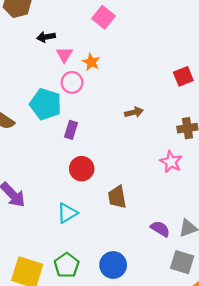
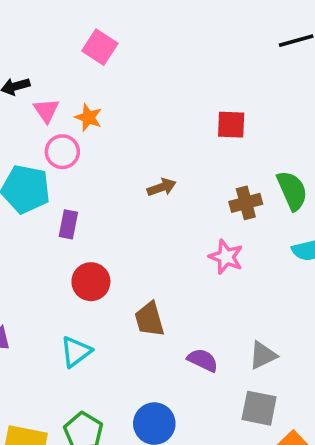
red square: (183, 76) -> (231, 125), turned 30
purple semicircle: (160, 229) -> (203, 360), moved

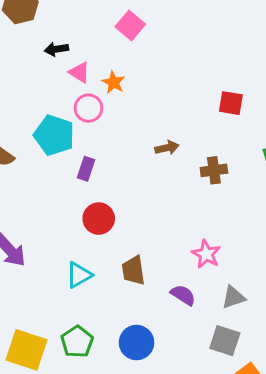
pink triangle: (46, 110) -> (79, 72), turned -30
brown cross: (246, 203) -> (214, 170), moved
pink star: (226, 257) -> (206, 254), moved
brown trapezoid: (149, 319) -> (133, 270), moved

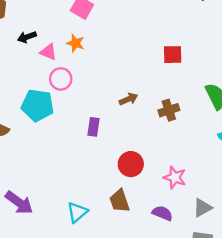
orange star: (114, 82) -> (75, 43), moved
purple rectangle: (86, 169) -> (93, 127), moved
red circle: (99, 219) -> (131, 164), moved

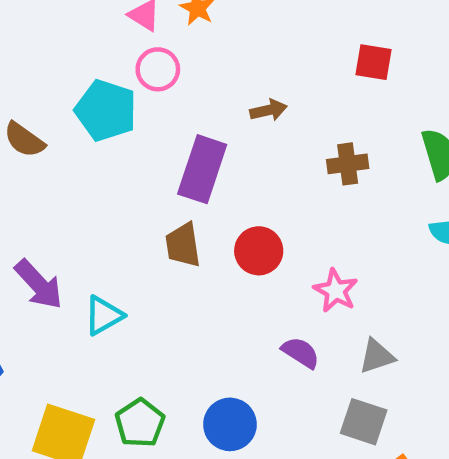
brown arrow: (128, 99) -> (268, 110), moved
purple rectangle: (93, 127) -> (202, 169), size x1.8
brown trapezoid: (120, 201) -> (183, 245), moved
cyan triangle: (77, 212) -> (104, 315), moved

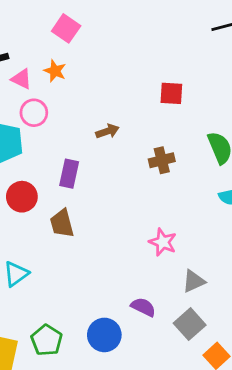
purple rectangle: (202, 169) -> (69, 174), size x0.7
red circle: (259, 251) -> (22, 197), moved
purple semicircle: (301, 353) -> (143, 307), moved
gray square: (364, 422) -> (190, 324), turned 36

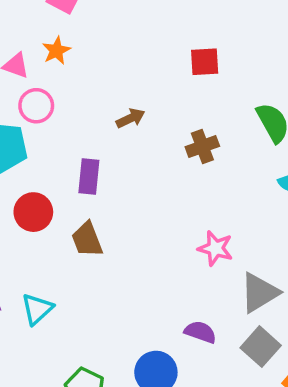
orange star: (55, 71) -> (56, 51), turned 30
gray triangle: (194, 281) -> (259, 293), size x1.4

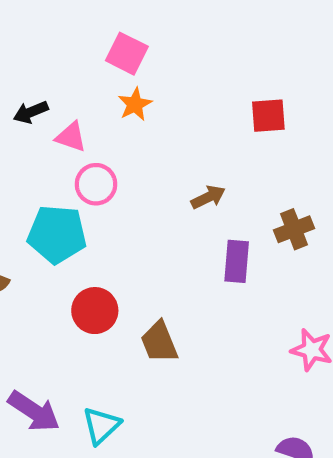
orange star: (56, 51) -> (135, 104), moved
red square: (205, 62) -> (268, 116), moved
purple rectangle: (89, 176) -> (237, 261), moved

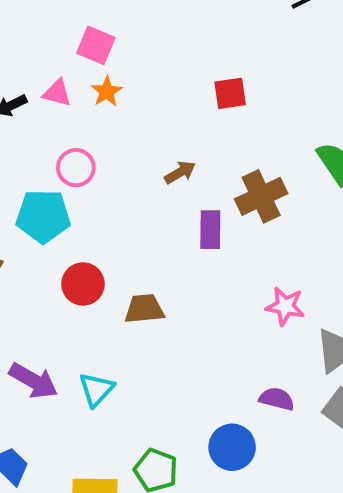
pink triangle: (71, 137) -> (57, 93), moved
brown cross: (294, 229) -> (261, 196), size x1.4
brown trapezoid: (159, 342) -> (144, 309), turned 111

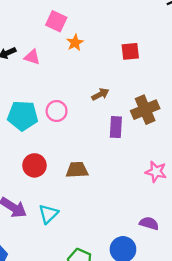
orange star: (107, 92) -> (75, 43), moved
pink triangle: (57, 93) -> (32, 57), moved
pink circle: (76, 168) -> (57, 111), moved
red circle: (83, 284) -> (34, 165), moved

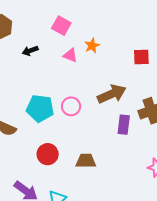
pink square: (56, 21) -> (61, 26), moved
pink triangle: (32, 57) -> (70, 55), moved
brown arrow: (100, 94) -> (112, 94), size x1.8

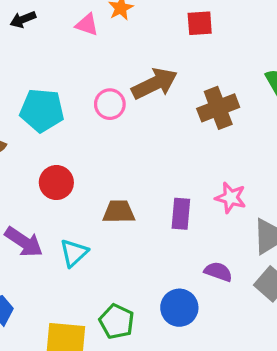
pink circle: (71, 106) -> (110, 104), moved
purple rectangle: (124, 125) -> (181, 214), moved
brown trapezoid: (86, 161) -> (119, 212), moved

